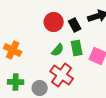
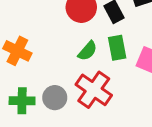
gray circle: (40, 88) -> (55, 98), moved

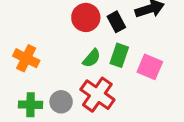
green rectangle: (117, 48) -> (119, 55), turned 30

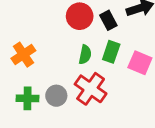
orange cross: (26, 58) -> (23, 55), turned 30
green semicircle: (92, 58) -> (85, 55), turned -30

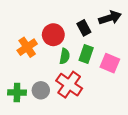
red circle: (80, 16) -> (53, 35), moved
orange cross: (23, 55) -> (27, 47), moved

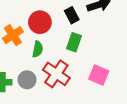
green semicircle: (65, 56) -> (38, 49), moved
pink square: (110, 63) -> (99, 75), moved

